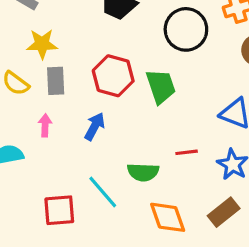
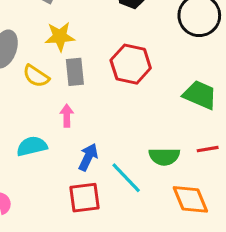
green trapezoid: (161, 86) -> (200, 95), moved, turned -45
blue arrow: (95, 126) -> (88, 157), moved
red line: (187, 152) -> (208, 149), moved

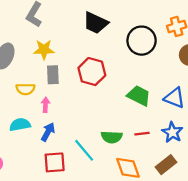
yellow semicircle: (36, 76) -> (25, 89), moved, turned -36
blue arrow: (88, 157) -> (48, 132), moved

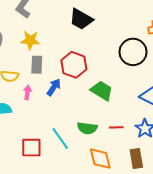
black circle: (142, 41) -> (133, 52), moved
green trapezoid: (139, 96) -> (102, 91), moved
blue arrow: (48, 132) -> (54, 87), moved
brown rectangle: (166, 165) -> (136, 159), turned -66

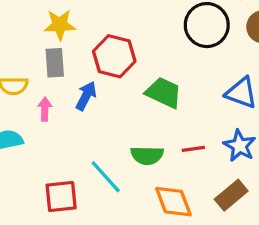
yellow star: (30, 40) -> (60, 25), moved
brown rectangle: (136, 159) -> (231, 195), turned 66

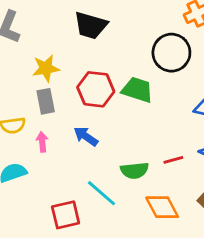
green trapezoid: (164, 93) -> (137, 90), moved
blue arrow: (86, 96) -> (86, 136), moved, turned -75

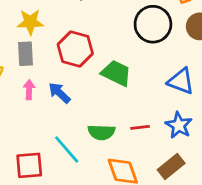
green trapezoid: (137, 90) -> (116, 73), moved
pink arrow: (42, 142) -> (29, 90), moved

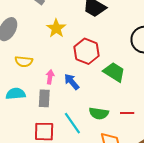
yellow star: (30, 22) -> (56, 28), turned 30
gray rectangle: (26, 54) -> (44, 98), moved

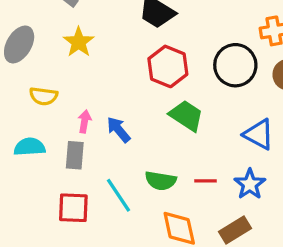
yellow star: (56, 28) -> (79, 42), moved
red hexagon: (87, 51) -> (168, 66), moved

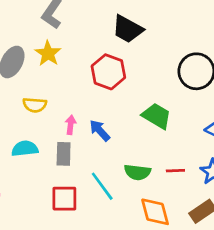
yellow star: (79, 42) -> (48, 53), moved
red hexagon: (168, 66) -> (108, 72), moved

